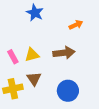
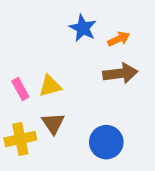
blue star: (35, 13) -> (83, 28), moved
brown arrow: (64, 53) -> (120, 73), moved

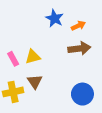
blue circle: (106, 142) -> (82, 94), moved

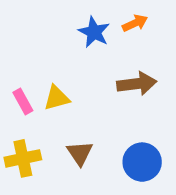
orange arrow: (78, 26) -> (135, 23), moved
brown triangle: (35, 82) -> (80, 153), moved

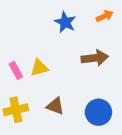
orange arrow: (135, 23) -> (105, 16), moved
brown triangle: (80, 153) -> (55, 106), turned -36

